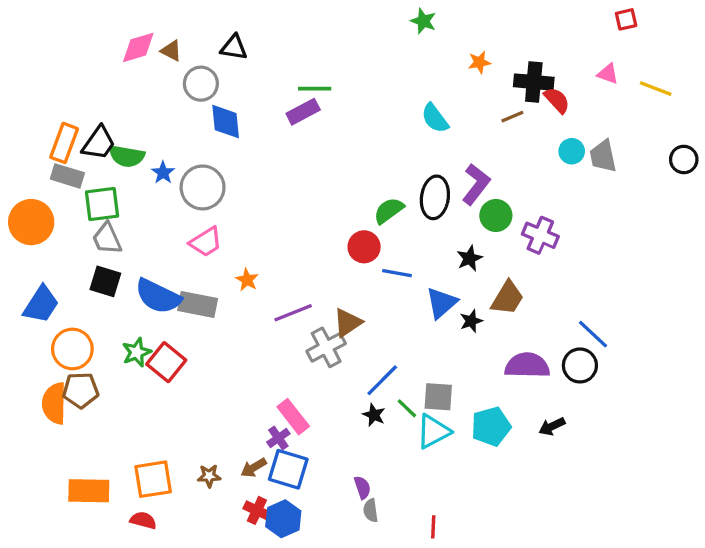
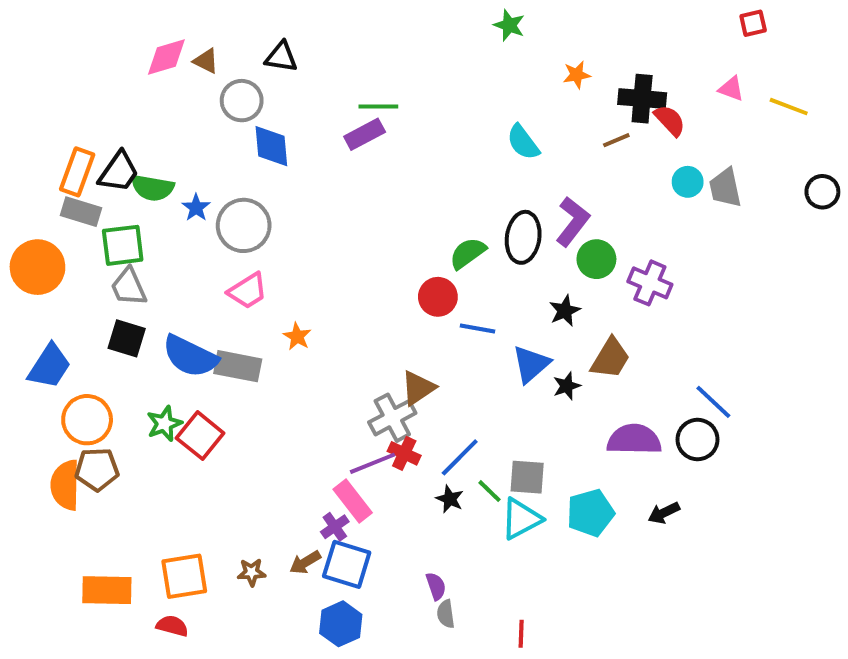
purple line: (293, 313) -> (372, 463), moved
red cross: (257, 510) -> (404, 453), moved

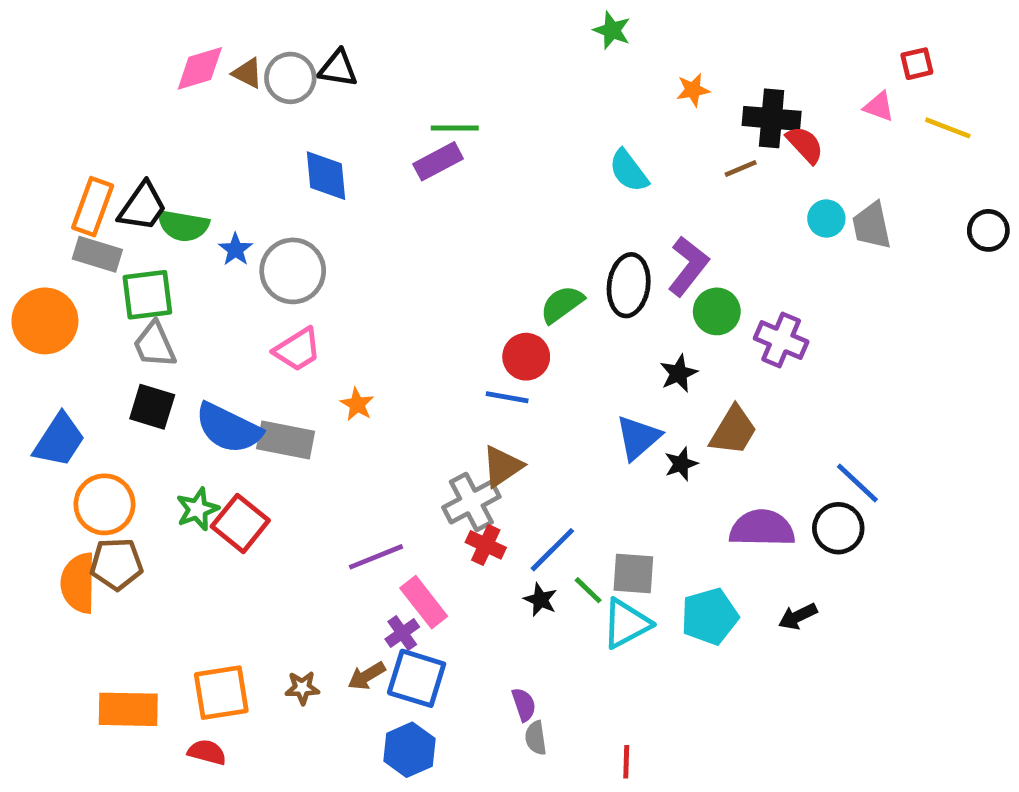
red square: (753, 23) -> (917, 64), moved
gray circle: (242, 101) -> (290, 78), moved
blue line: (478, 329) -> (507, 397), moved
purple line: (372, 463) -> (376, 557), moved

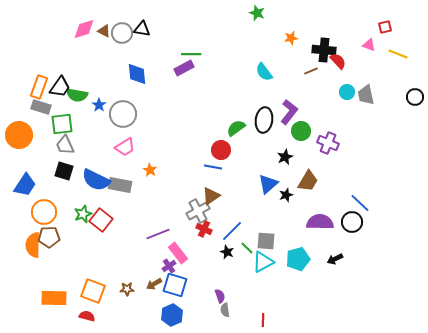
orange square: (221, 693) -> (93, 291), turned 30

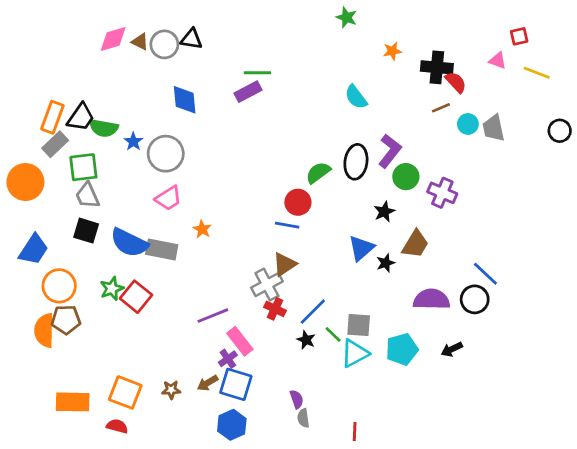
brown line: (311, 71) -> (441, 108), moved
gray rectangle: (41, 107) -> (55, 144), turned -60

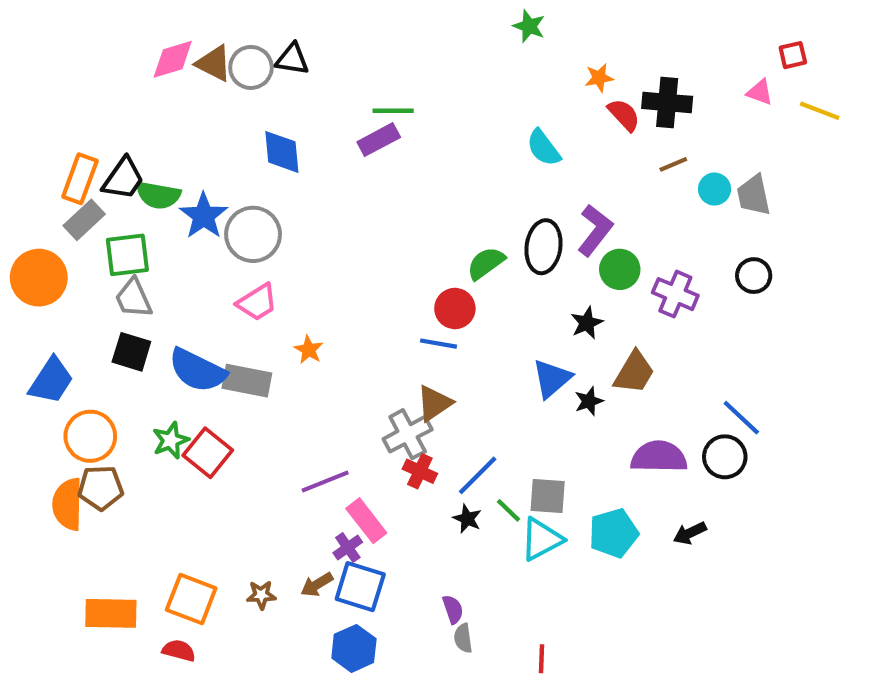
brown triangle: (140, 42) -> (214, 63), size x1.4
red semicircle: (456, 82) -> (624, 115), moved
black circle: (560, 131) -> (754, 276), moved
blue star: (133, 142) -> (204, 216), size x1.6

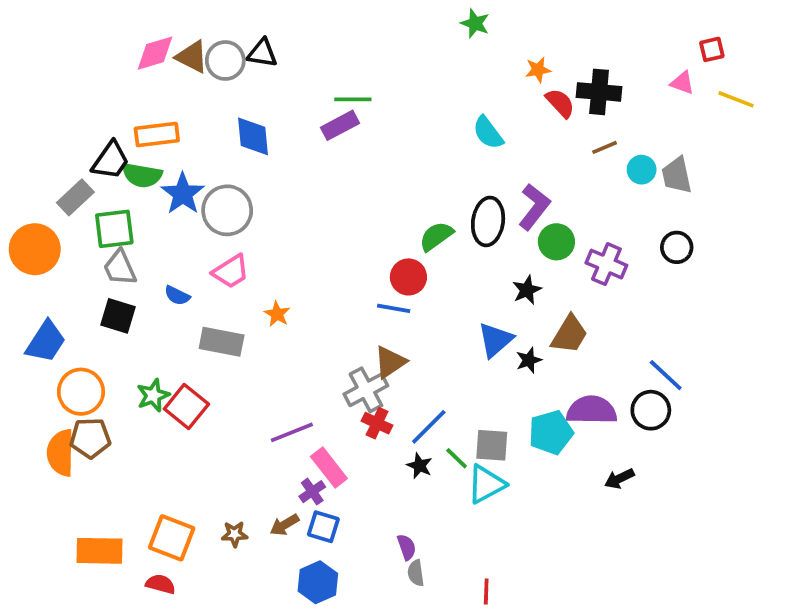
orange rectangle: (80, 179) -> (157, 135), moved, turned 63
blue semicircle: (197, 370) -> (177, 295), moved, size x0.5
cyan pentagon: (614, 533) -> (551, 432), moved
blue square: (360, 587) -> (323, 527), size x0.7

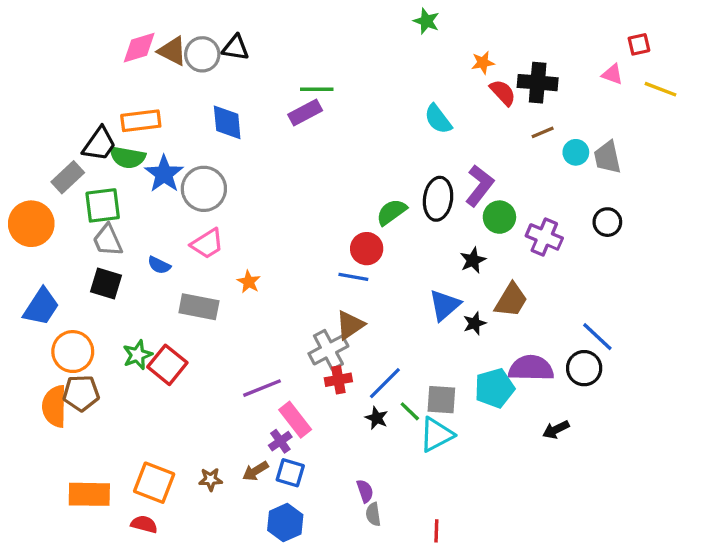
red cross: (377, 423) -> (338, 380), turned -35

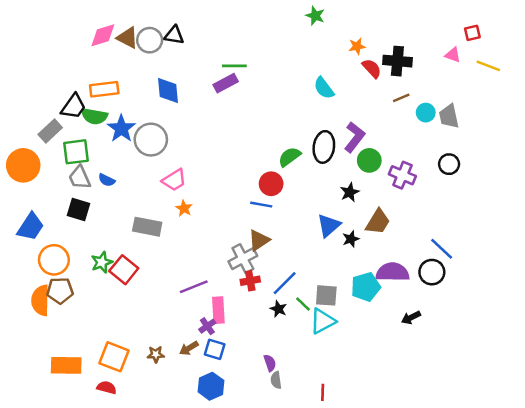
pink trapezoid: (207, 244) -> (174, 180), moved
blue semicircle: (159, 265) -> (107, 180), moved
pink rectangle: (295, 420) -> (218, 310), turned 35

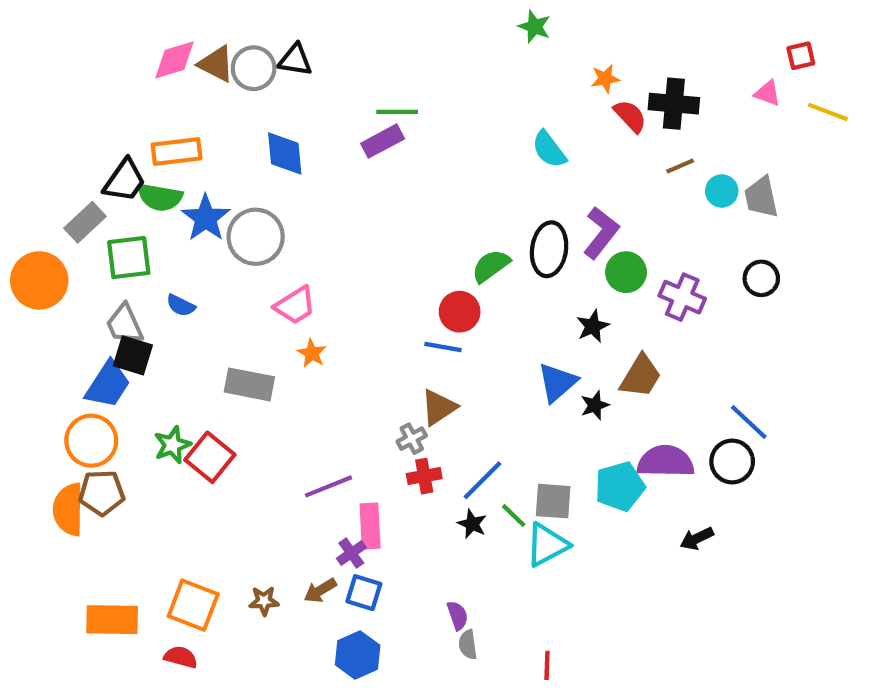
gray trapezoid: (80, 178) -> (125, 324), moved
blue trapezoid: (31, 227) -> (108, 384), moved
gray cross: (243, 259) -> (412, 439), size x0.6

